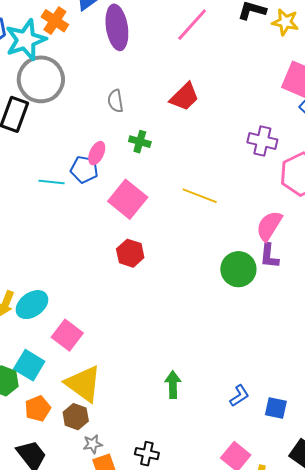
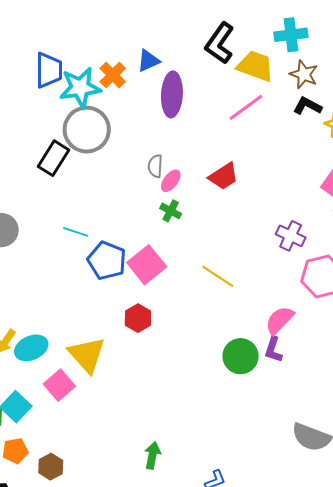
pink ellipse: (97, 153) -> (171, 181), moved
blue pentagon: (84, 169) -> (107, 260), moved, size x1.4
yellow triangle: (83, 384) -> (87, 355), moved

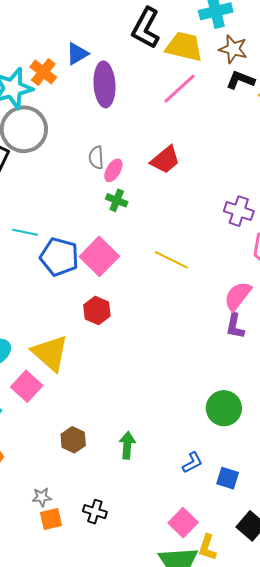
green circle: (241, 356) -> (224, 408), moved
brown hexagon: (51, 467) -> (73, 440), moved

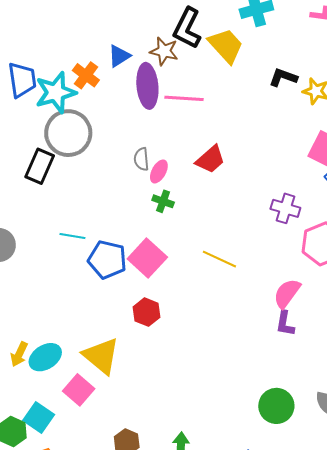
yellow trapezoid: (184, 47) -> (226, 46), turned 36
brown star: (233, 49) -> (164, 51), moved
pink line: (180, 89) -> (184, 98), moved, turned 48

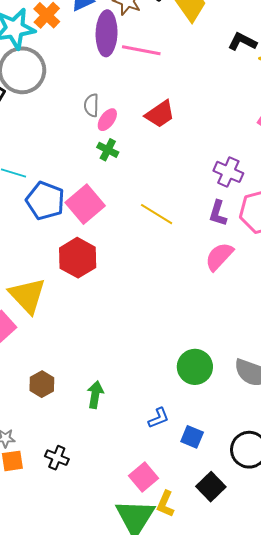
red hexagon: (147, 312) -> (78, 258), size x1.4
purple L-shape: (285, 324) -> (218, 213), moved

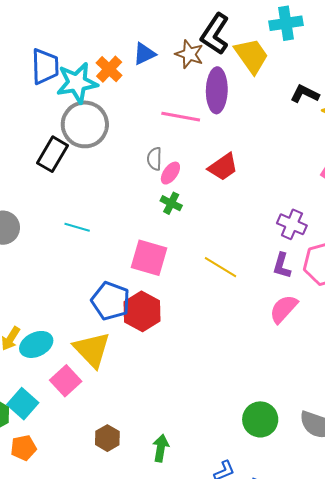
purple ellipse: (107, 33) -> (217, 90), moved
pink line: (141, 50) -> (181, 117), moved
blue pentagon: (45, 201) -> (111, 301), moved
pink square: (85, 204) -> (149, 258), turned -33

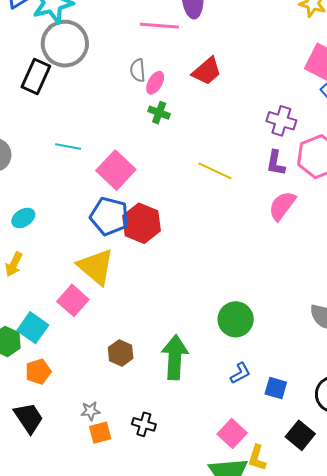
pink square: (149, 258) -> (116, 170), moved, turned 33
cyan ellipse: (36, 344) -> (23, 218), moved, size x0.7
green circle: (260, 419) -> (236, 319), moved
green arrow: (161, 448) -> (175, 357), size x1.6

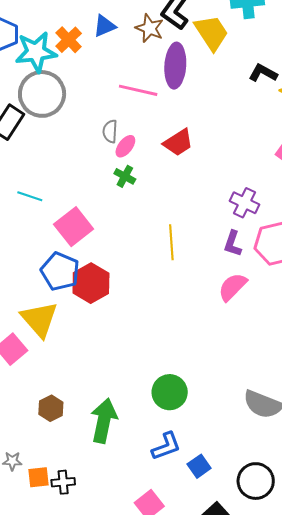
yellow line: (215, 171) -> (171, 242), turned 52
blue L-shape: (240, 373) -> (166, 446), size x1.4
blue square: (276, 388) -> (199, 466), turned 30
black cross: (144, 424) -> (63, 482), turned -30
orange square: (100, 433) -> (39, 477), moved

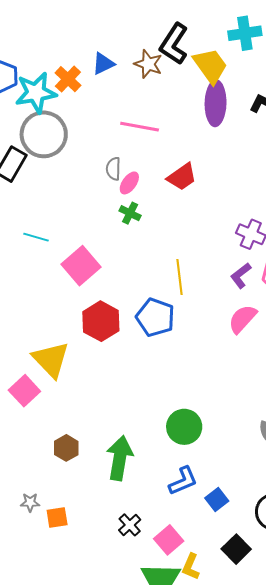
purple ellipse: (175, 66) -> (216, 103), moved
purple L-shape: (233, 244) -> (241, 276), turned 36
blue pentagon: (60, 271) -> (155, 317), moved
black cross: (63, 482) -> (130, 525), moved, turned -35

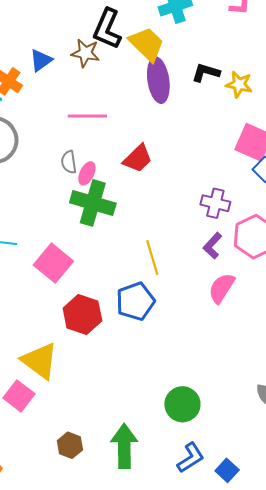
green cross: (130, 213) -> (93, 203), size x2.0
blue pentagon: (155, 317) -> (135, 301), turned -30

